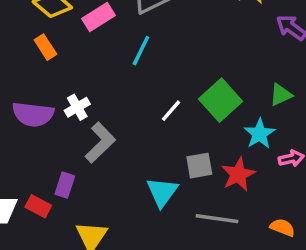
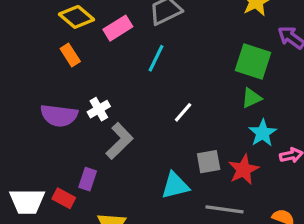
green triangle: (281, 95) -> (251, 98), moved
green square: (221, 100) -> (253, 61), moved, turned -30
cyan triangle: (162, 192) -> (175, 186), turned 40

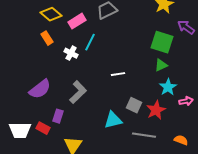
cyan line: (156, 58) -> (90, 42), moved
white cross: (99, 109) -> (71, 53), moved, turned -32
white line: (183, 112) -> (118, 74), turned 40
purple semicircle: (59, 116) -> (40, 89), moved, turned -45
gray square: (209, 162) -> (134, 105), turned 35

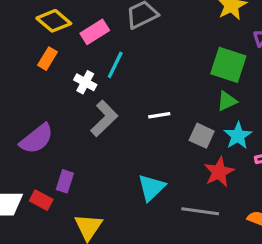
orange rectangle: (47, 38) -> (48, 59), turned 64
gray L-shape: (78, 92) -> (104, 118), moved
gray square: (134, 105) -> (202, 136), moved
cyan triangle: (113, 120) -> (151, 188), turned -30

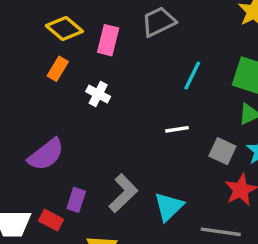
pink rectangle: (95, 32) -> (108, 40), turned -44
cyan line: (115, 65) -> (192, 76), moved
gray L-shape: (104, 118) -> (123, 193), moved

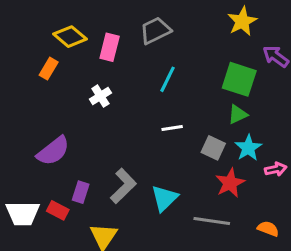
orange rectangle: (58, 69) -> (49, 69), moved
cyan line: (192, 76) -> (168, 79), moved
white cross: (98, 94) -> (100, 96), turned 30

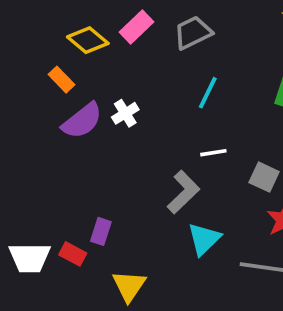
pink rectangle: (110, 47) -> (137, 27), moved, turned 32
orange rectangle: (49, 69) -> (61, 80), turned -75
purple semicircle: (53, 151) -> (82, 121), moved
gray L-shape: (123, 186) -> (183, 192), moved

